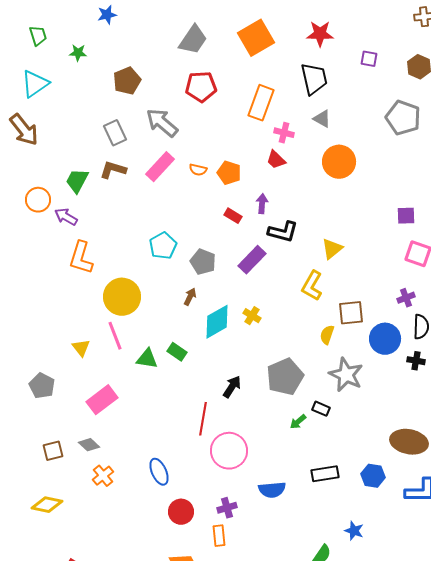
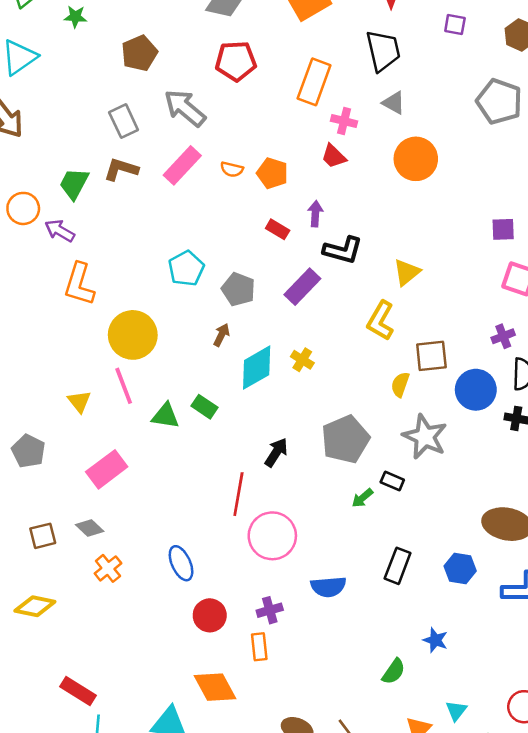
black rectangle: (325, 474) -> (398, 566), turned -60

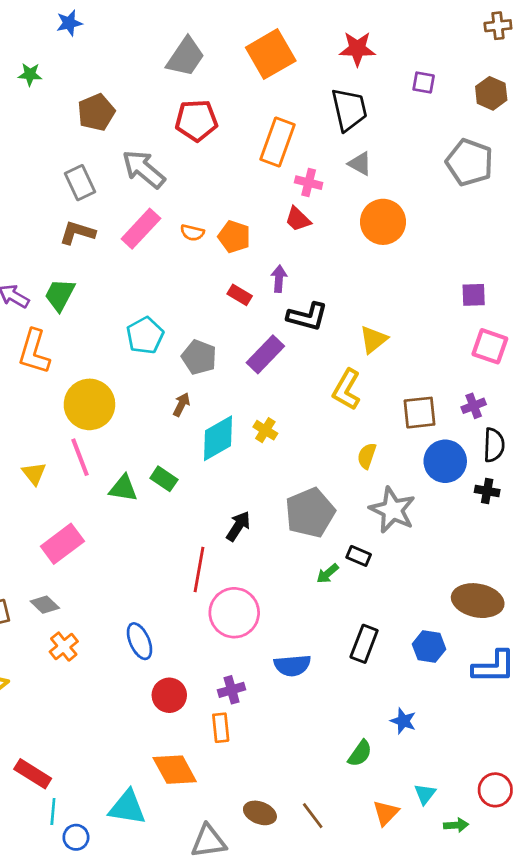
green trapezoid: (74, 184) -> (60, 295), moved
brown square: (431, 356) -> (420, 413), moved

